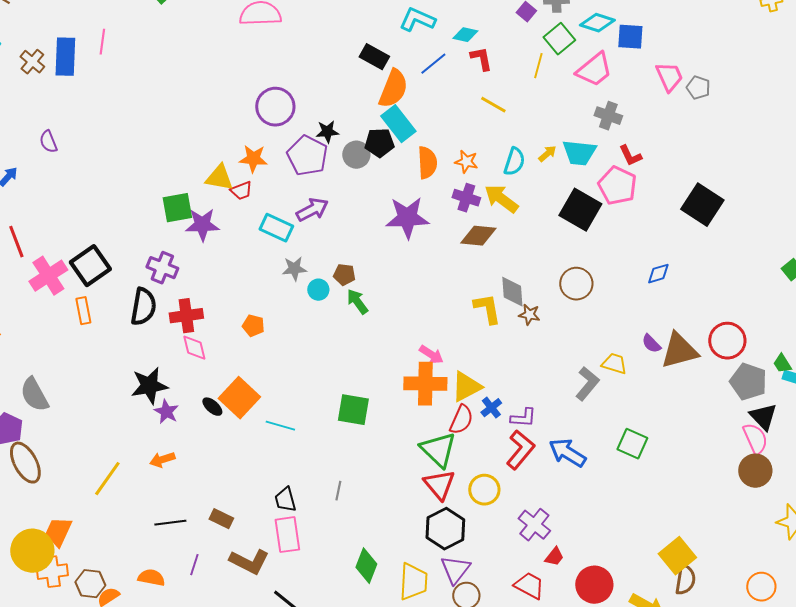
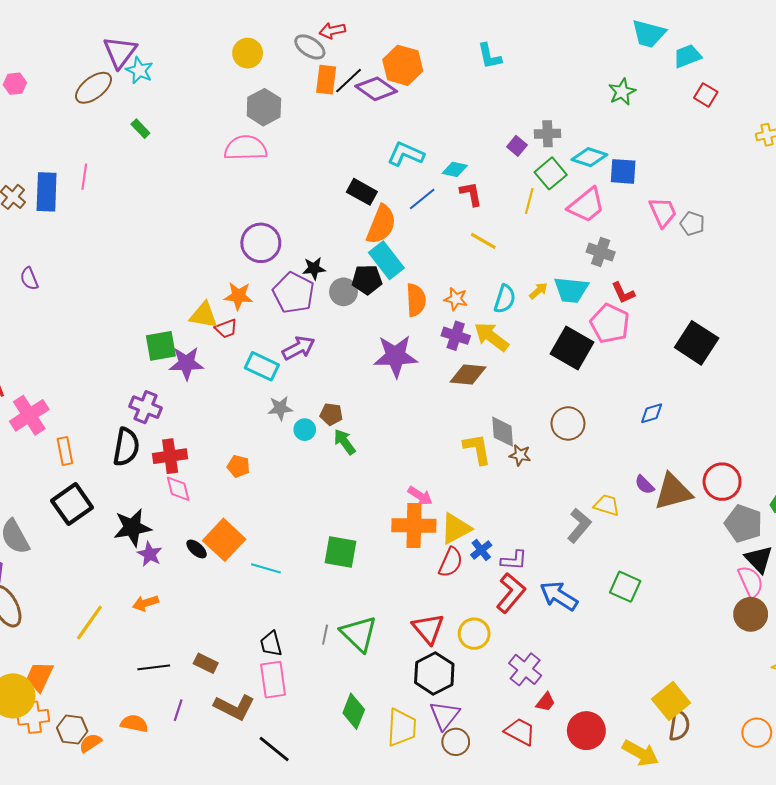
black square: (90, 266) -> (72, 504), moved
green triangle: (438, 450) -> (359, 634), moved

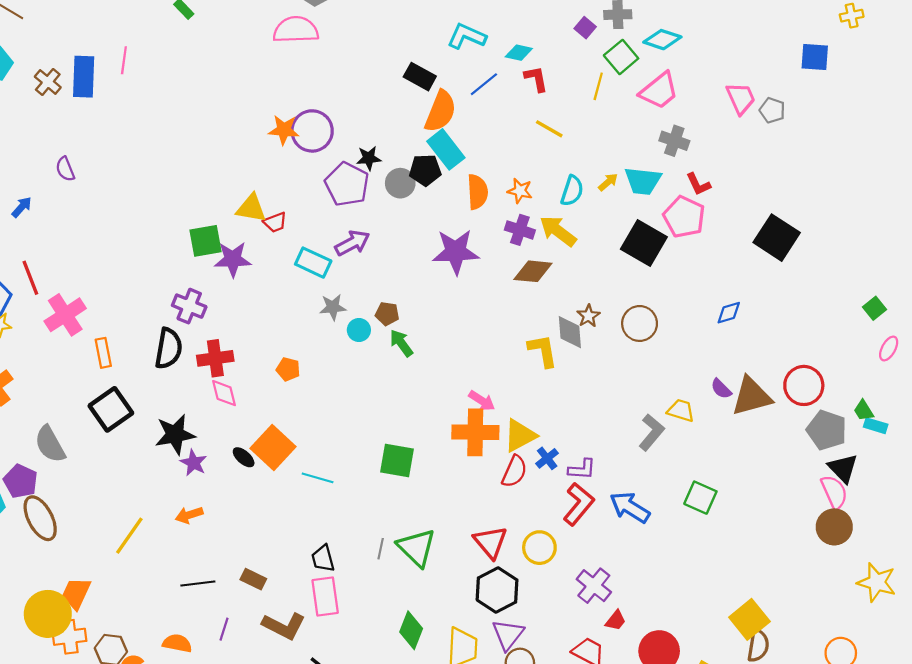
blue square: (623, 171) -> (815, 57), moved
orange star: (238, 296) -> (284, 130), moved
brown star: (520, 455) -> (588, 316), moved, turned 30

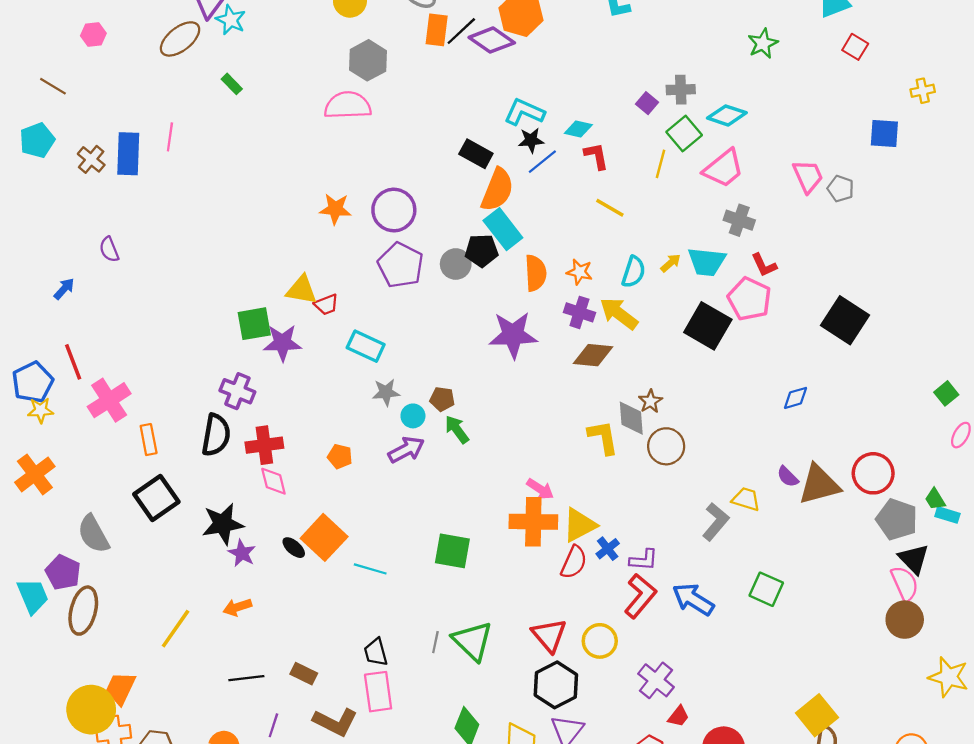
purple circle: (312, 131) -> (394, 210), moved
black star: (369, 158) -> (531, 140), moved
purple arrow: (352, 243) -> (406, 450), moved
brown circle: (640, 323) -> (666, 446), moved
brown ellipse: (40, 518) -> (83, 611), turned 42

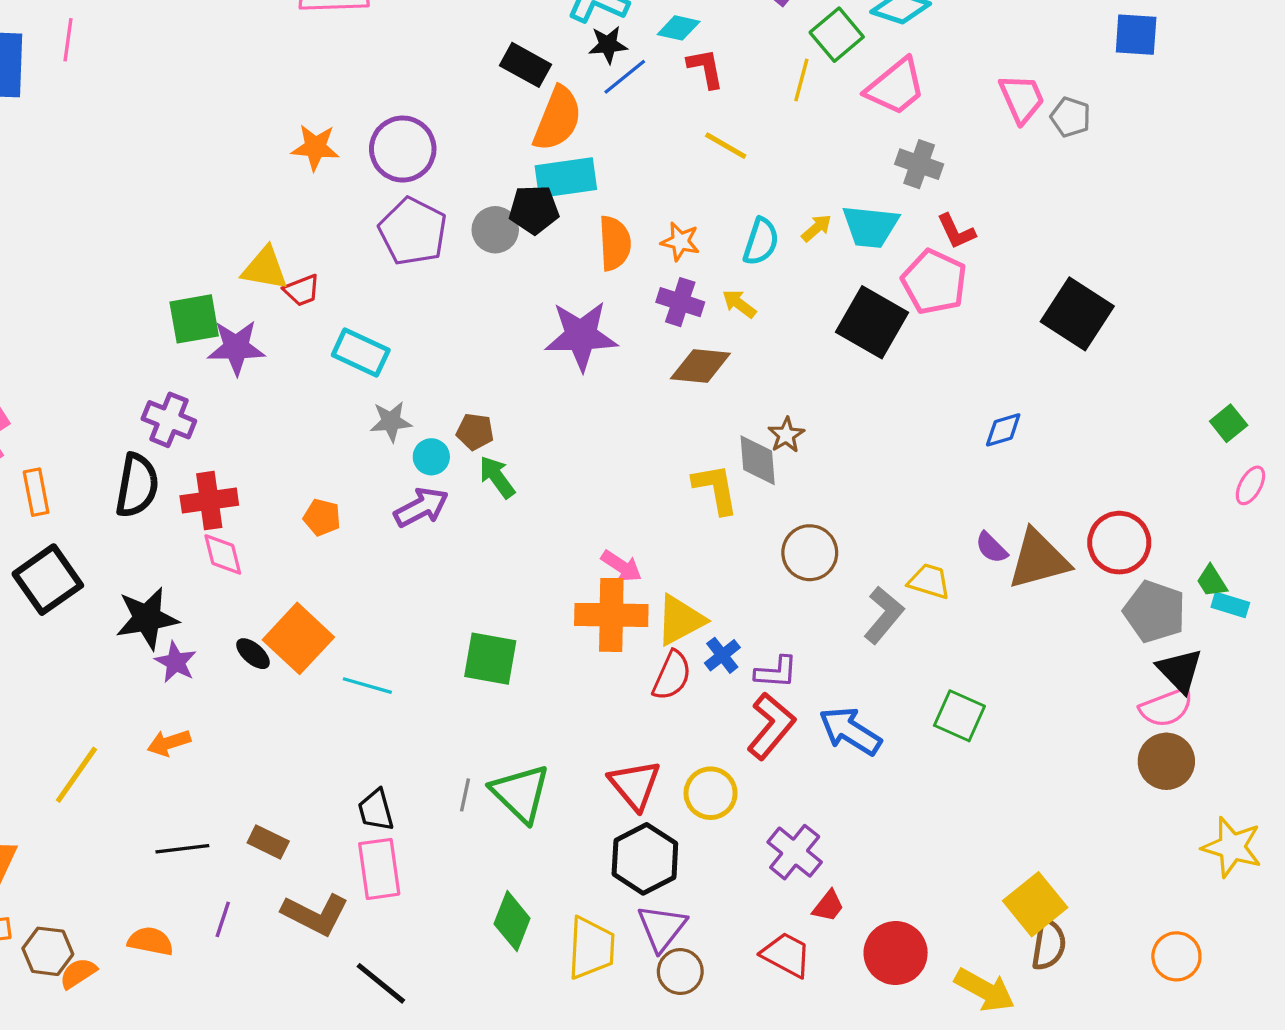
cyan rectangle: (503, 229) -> (566, 178), turned -60
yellow arrow: (619, 314) -> (739, 304), size x0.6
brown circle: (666, 446) -> (810, 553), moved
pink semicircle: (905, 584) -> (1166, 707), turned 93

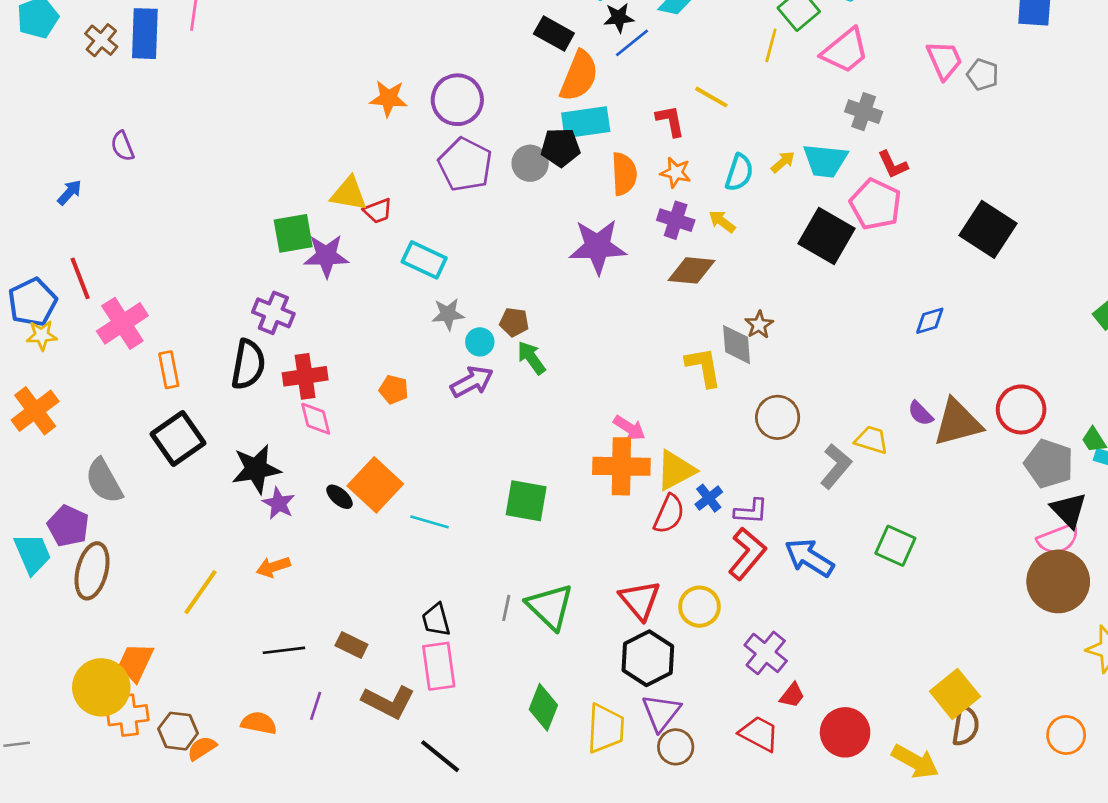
red L-shape: (705, 68) -> (670, 121), moved
brown circle: (1166, 761) -> (1058, 581), size x1.4

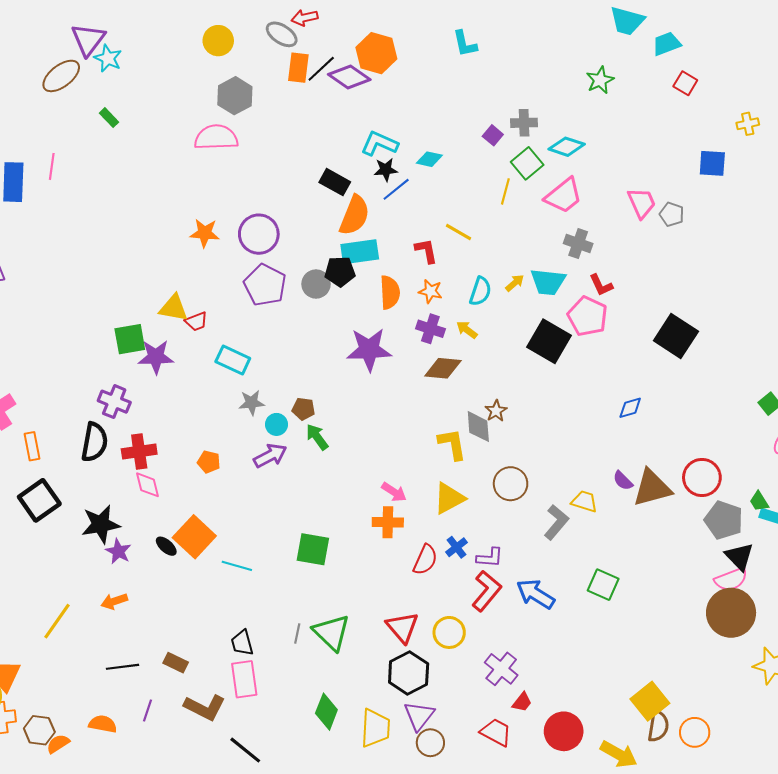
orange cross: (621, 466) -> (388, 522), size x0.7
yellow triangle: (676, 470) -> (449, 498), moved
orange circle: (1066, 735) -> (695, 732), moved

